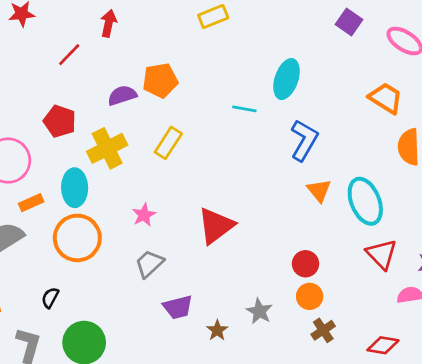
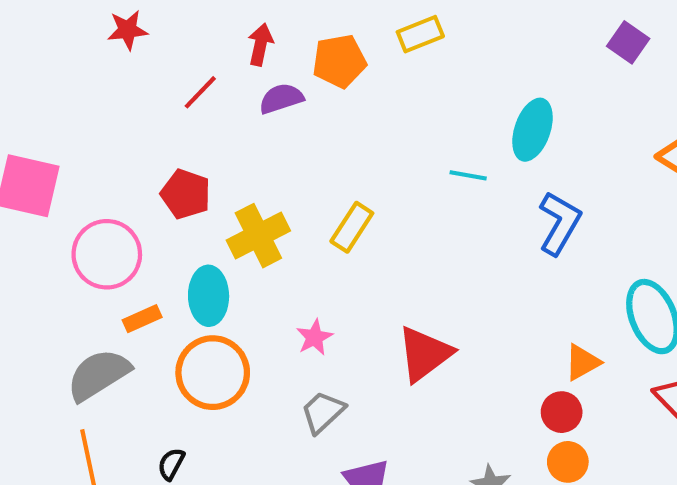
orange pentagon: (160, 80) -> (339, 61), moved
purple semicircle: (122, 95) -> (281, 99), moved
orange triangle: (319, 190) -> (582, 362), moved, turned 40

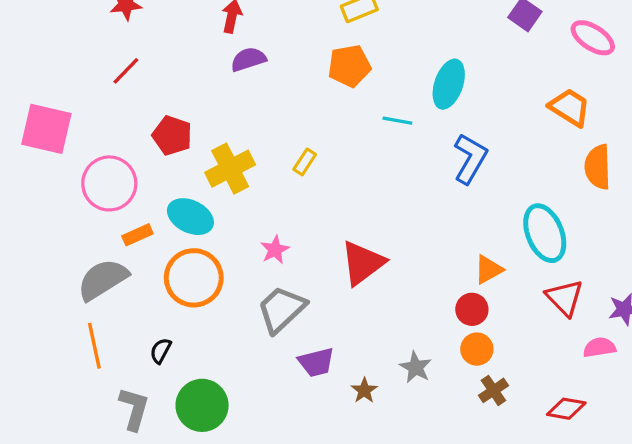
orange pentagon: (339, 61) -> (349, 66), moved
red line: (200, 92) -> (126, 71), moved
yellow rectangle: (352, 227) -> (305, 162), size x0.7
cyan ellipse: (209, 296) -> (190, 217), turned -63
gray trapezoid: (323, 412) -> (281, 309), size x1.4

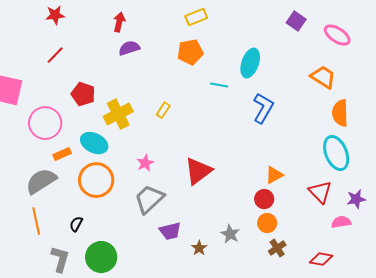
cyan ellipse: (545, 233) -> (336, 153), moved

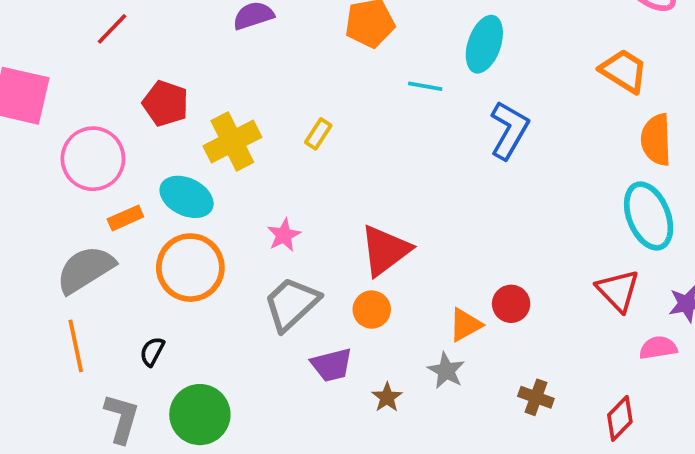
orange triangle: (274, 175) -> (465, 325), moved
orange circle: (267, 223) -> (372, 310), moved
brown cross: (277, 248) -> (536, 397), turned -36
red diamond: (321, 259) -> (620, 418), turned -55

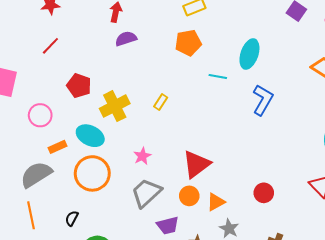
pink circle: (93, 159) -> (40, 115), size x0.7
orange triangle: (465, 325) -> (216, 202), moved

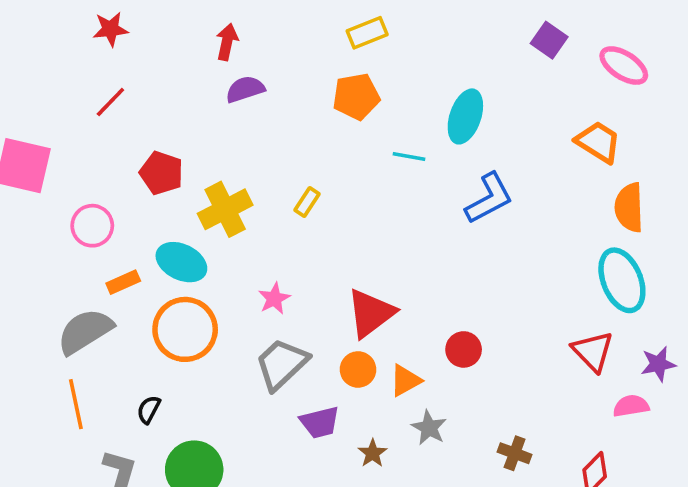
blue L-shape: (263, 100) -> (489, 198), turned 32
red circle: (264, 193) -> (464, 349), moved

